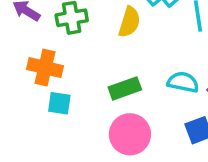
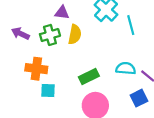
yellow semicircle: (129, 22) -> (75, 34), moved

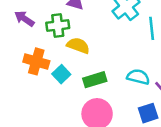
yellow semicircle: (75, 34) -> (78, 46), moved, turned -90
cyan square: (48, 91) -> (61, 74), moved, turned 35

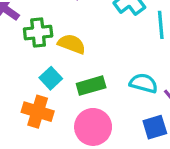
green cross: (58, 25) -> (38, 33), moved
orange cross: (36, 61) -> (38, 112), moved

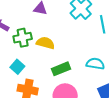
cyan square: (51, 78) -> (17, 67), moved

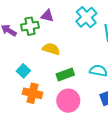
green cross: (23, 38) -> (30, 26), moved

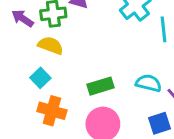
yellow semicircle: (51, 49) -> (51, 45), moved

